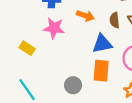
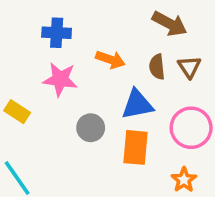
gray circle: (73, 85) -> (91, 128), moved

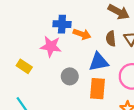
blue cross: (57, 33) -> (62, 24), moved

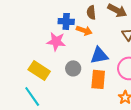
brown semicircle: (111, 39) -> (91, 12), moved
yellow rectangle: (24, 66) -> (39, 70), moved, size x1.5

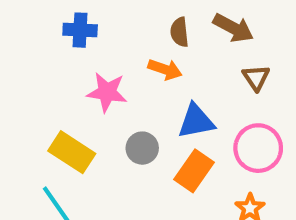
blue cross: (66, 21) -> (80, 30), moved
orange rectangle: (98, 79) -> (194, 171), turned 30

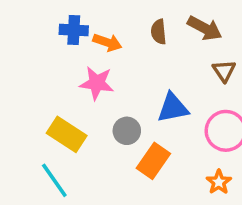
orange arrow: (165, 69) -> (107, 42), moved
orange rectangle: (194, 171) -> (153, 161), moved

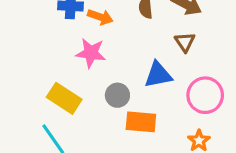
brown triangle: (224, 71) -> (185, 42), moved
orange rectangle: (153, 161) -> (141, 122), turned 60

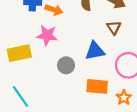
yellow rectangle: (64, 98) -> (19, 53), moved, turned -45
orange rectangle: (141, 122) -> (97, 86), moved

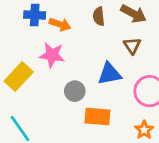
yellow rectangle: (19, 53) -> (19, 76), turned -35
orange rectangle: (97, 86) -> (97, 116), moved

